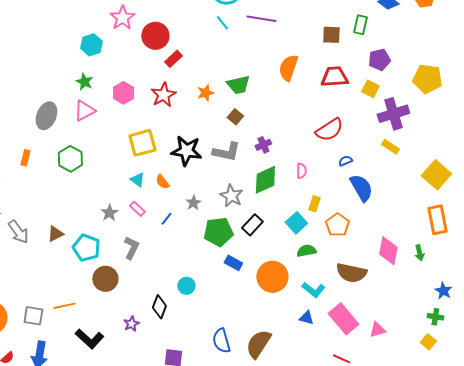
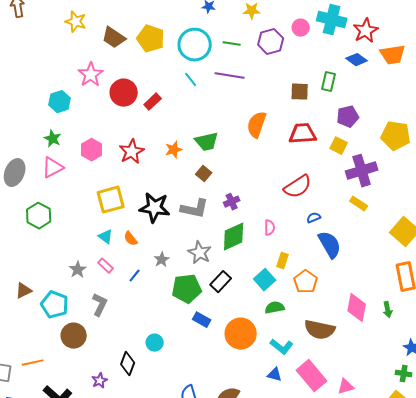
red rectangle: (173, 59) -> (153, 102), moved

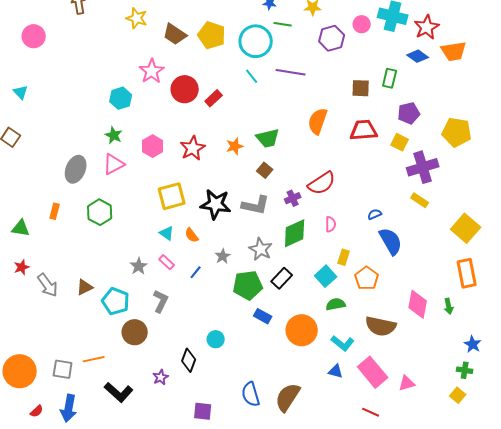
green line: (232, 44) -> (283, 24), moved
red semicircle: (298, 187) -> (322, 183), moved

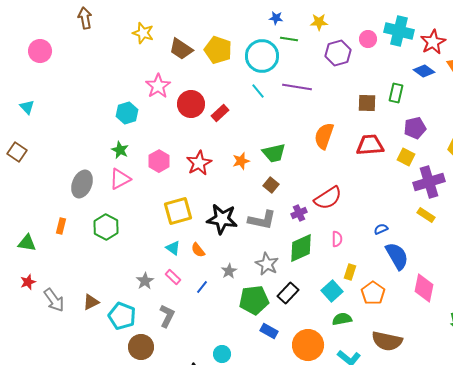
pink diamond: (418, 304) -> (424, 288), moved

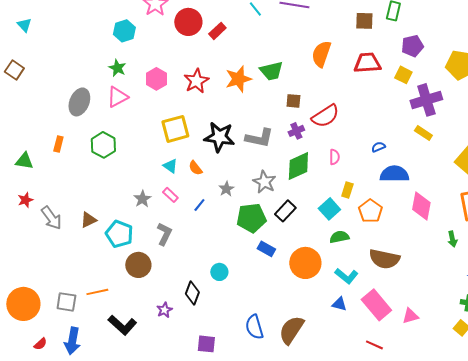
orange star: (241, 161) -> (238, 79), size x1.5
brown square: (271, 185) -> (293, 101), moved, turned -35
blue semicircle: (397, 256) -> (394, 174), turned -60

